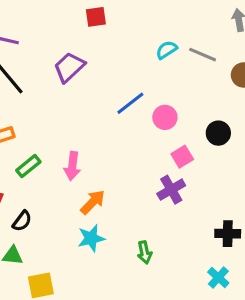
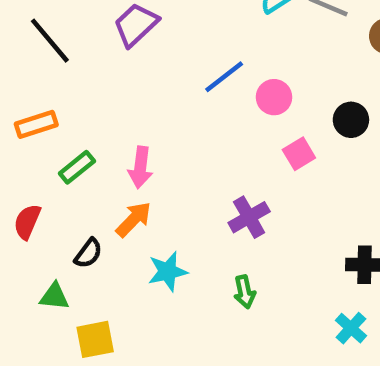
purple cross: (171, 190) -> (249, 217), moved
orange arrow: (93, 202) -> (134, 219), moved
black semicircle: (22, 221) -> (88, 253), moved

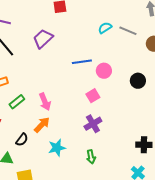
blue line: (224, 77) -> (82, 62), turned 30
pink square: (299, 154) -> (93, 96), moved
pink arrow: (140, 167) -> (45, 102), turned -30

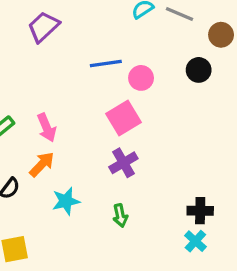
black circle: (138, 81) -> (199, 70), moved
pink square: (93, 96) -> (123, 118), size x1.5
black cross: (144, 145) -> (200, 211), moved

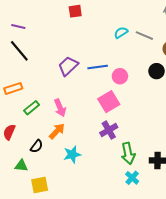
purple trapezoid: (43, 27) -> (68, 66), moved
green arrow: (120, 216) -> (128, 153), moved, size x1.5
cyan cross: (195, 241) -> (132, 178), moved

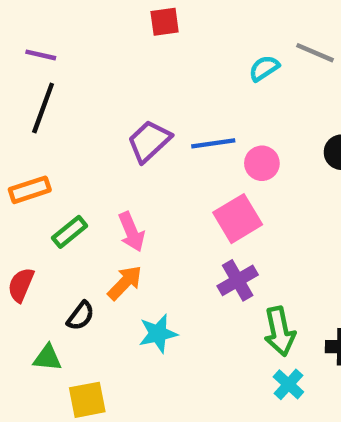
gray line: (144, 36) -> (315, 53), moved
black line: (19, 51) -> (43, 108), turned 60

